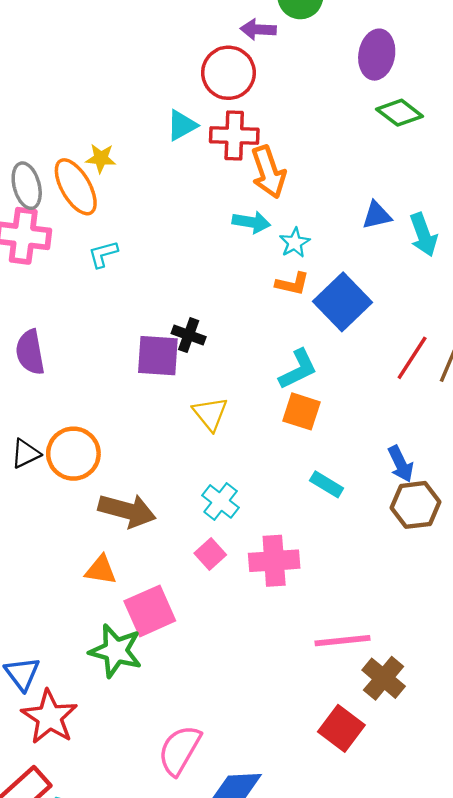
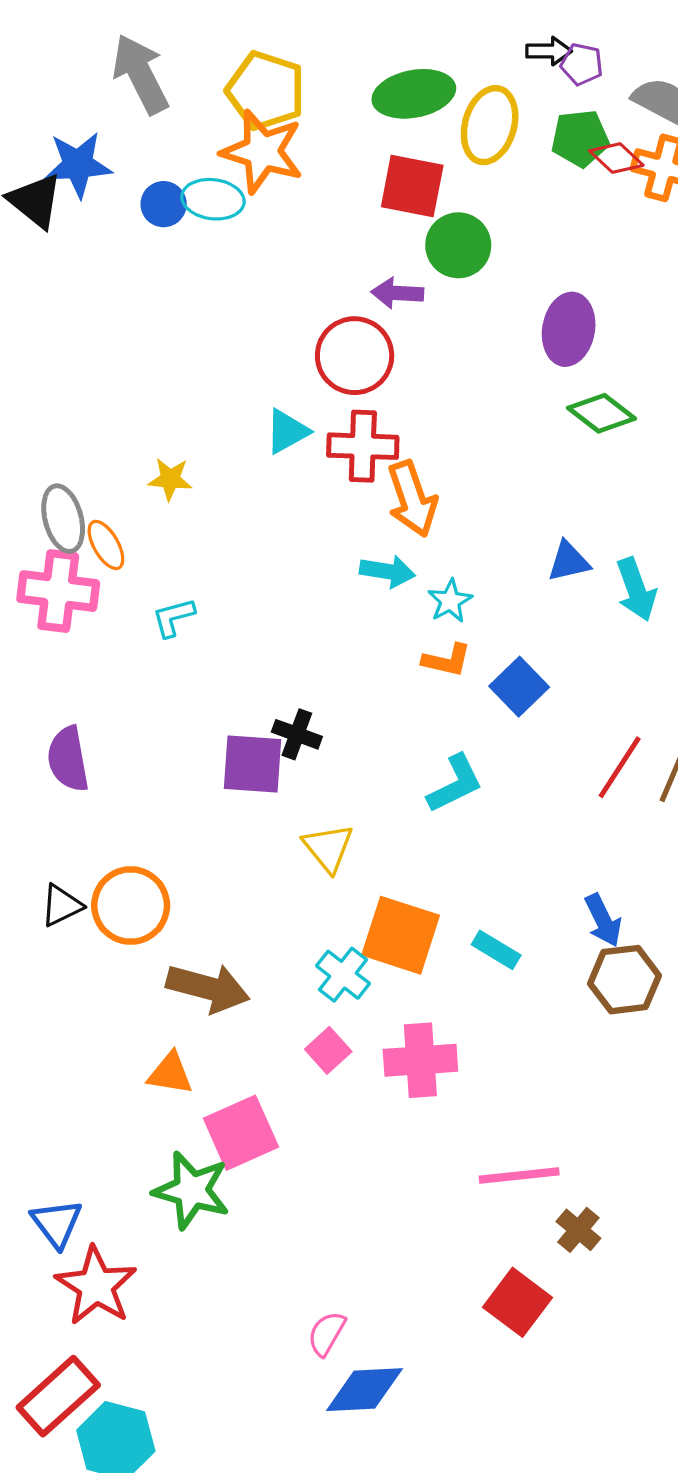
orange ellipse: (76, 187) -> (106, 545), moved, size x0.6
blue square: (343, 302) -> (519, 687), size x0.7
orange square: (301, 411) -> (401, 935), moved, size x1.4
brown cross: (384, 678) -> (578, 1230), size x0.7
pink semicircle: (179, 750) -> (327, 1334), moved, size x0.6

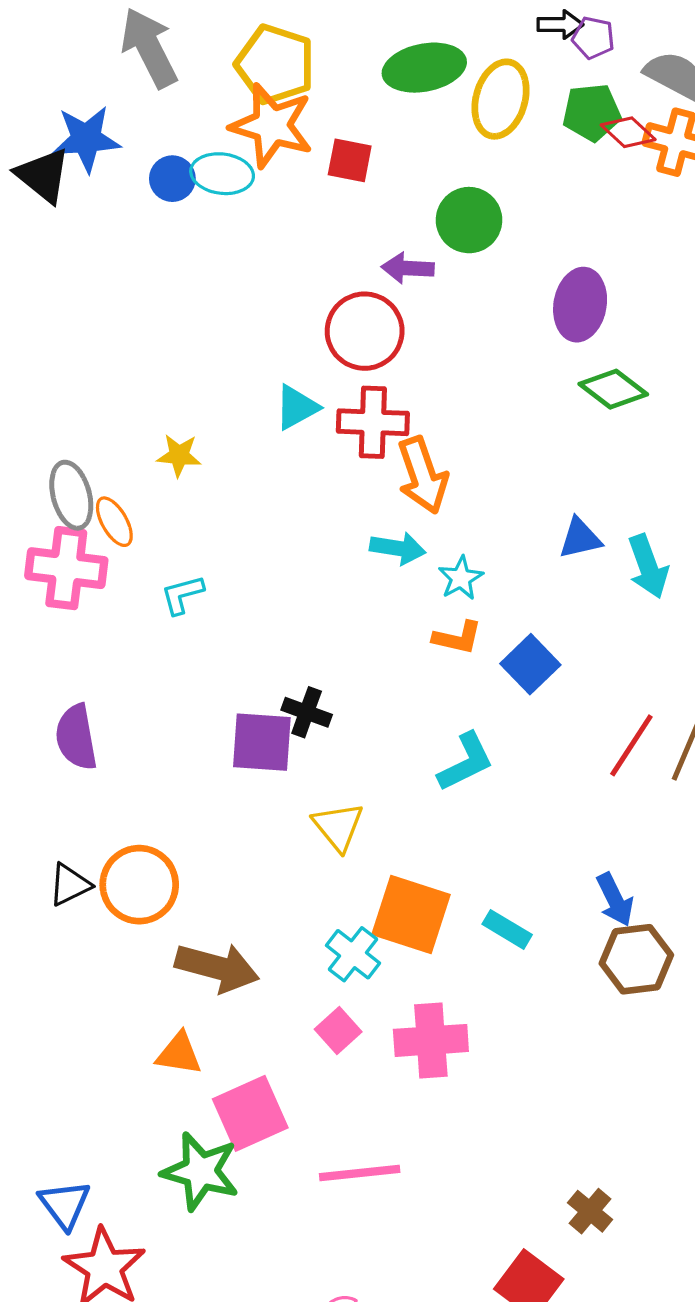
red square: (412, 186) -> (350, 160), moved, size x0.7
pink line: (519, 1176) -> (360, 1173), moved

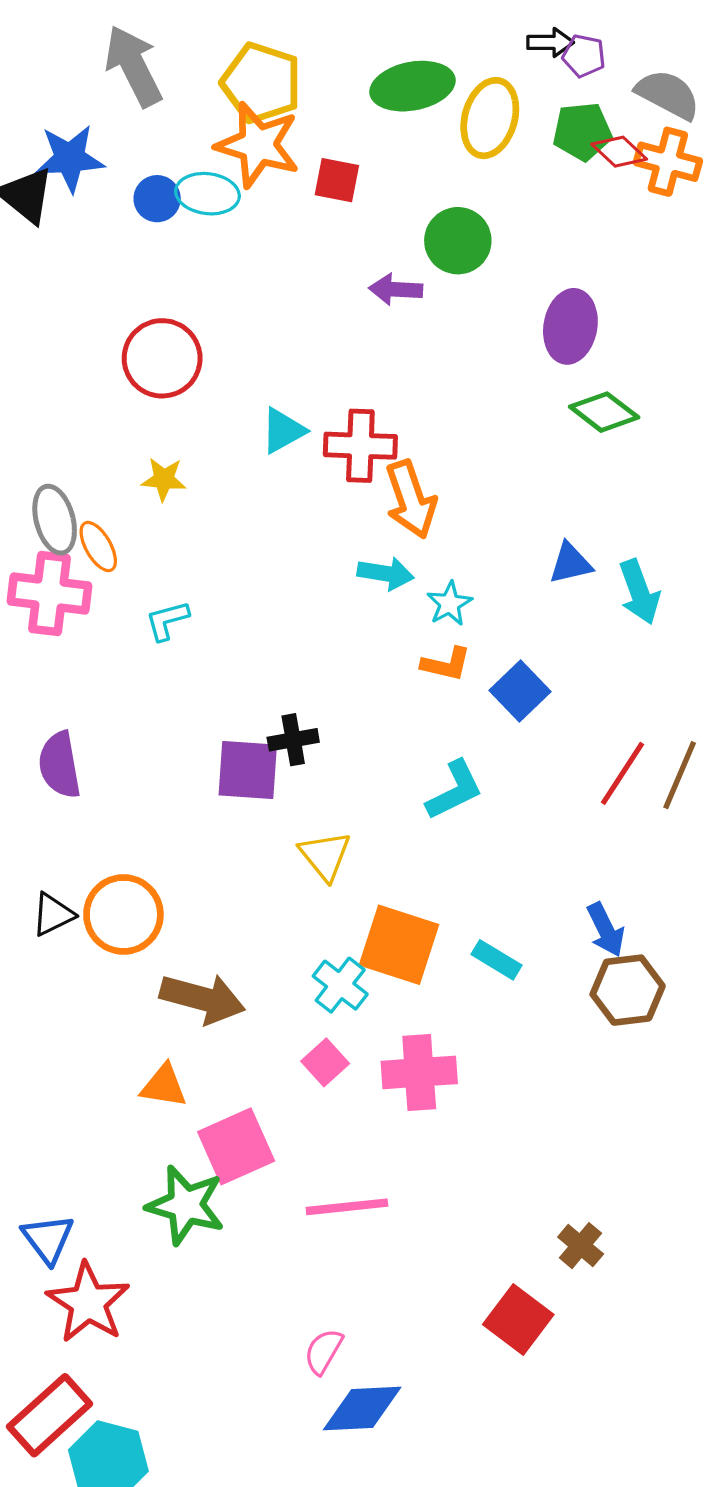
red circle: (365, 331) -> (162, 358), moved
black cross: (307, 712) -> (293, 740), turned -30

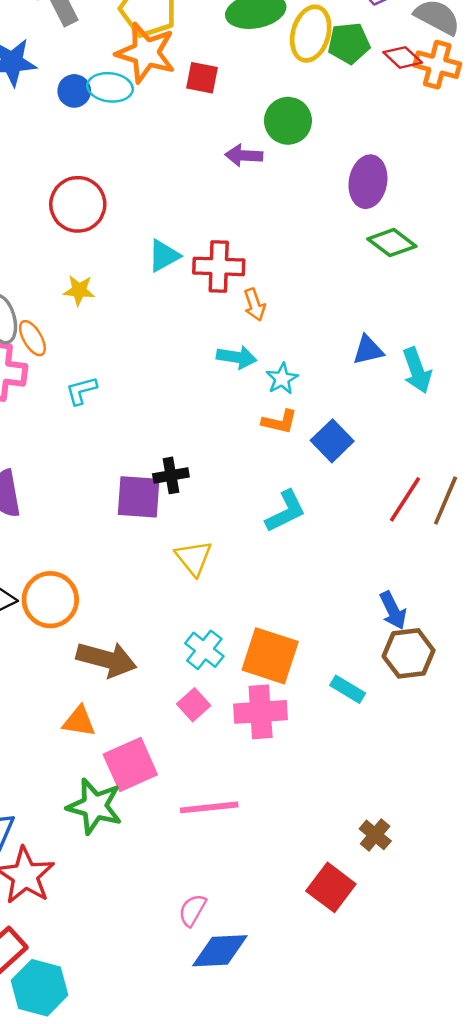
green pentagon: (582, 131) -> (349, 43), moved
orange arrow: (411, 499) -> (255, 305), size x0.6
orange square: (399, 945) -> (270, 656), moved
cyan rectangle: (496, 960) -> (348, 689), moved

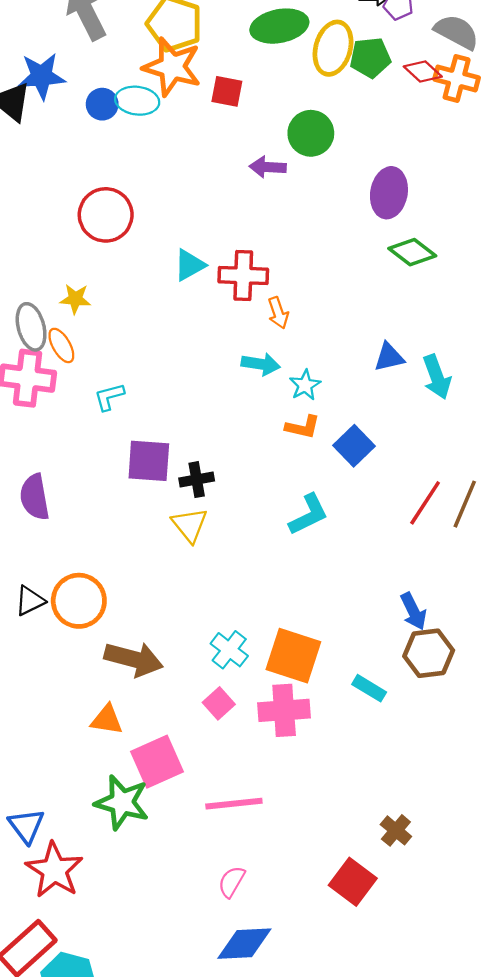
yellow star: (79, 290) -> (75, 299), moved
purple square: (139, 497) -> (149, 461), moved
yellow triangle: (194, 558) -> (190, 525), moved
pink semicircle: (192, 910) -> (232, 882), moved

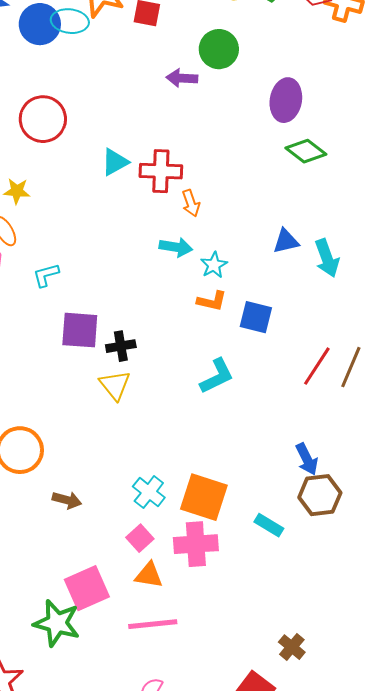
blue circle: (102, 104) -> (40, 24), size x1.5
blue square: (354, 446) -> (256, 317), turned -32
brown arrow: (134, 659) -> (67, 500), size x0.6
orange triangle: (107, 720) -> (149, 575), moved

